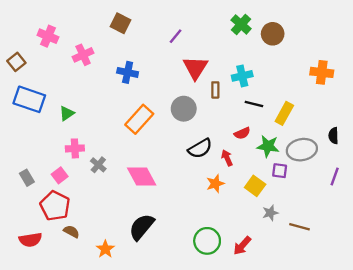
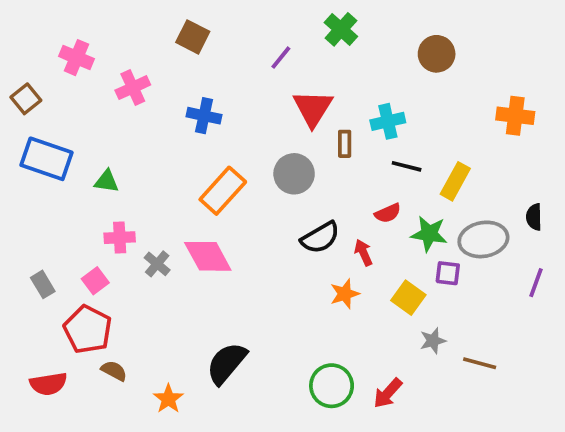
green cross: (241, 24) -> (341, 29), moved
green triangle: (67, 113) -> (107, 181), turned 42
pink diamond: (142, 177) -> (208, 256), moved

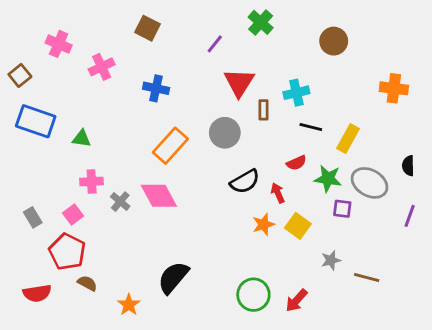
gray ellipse: (483, 239) -> (370, 183), turned 39
yellow square: (408, 298) -> (298, 226), moved

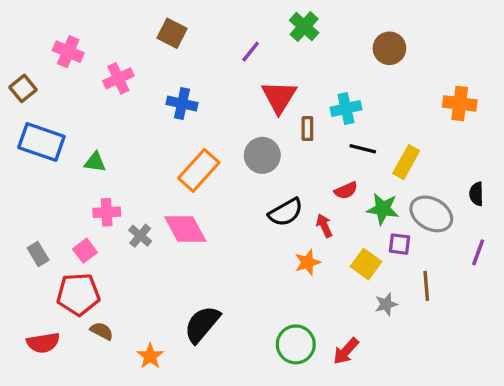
yellow square: (298, 226) -> (366, 264), moved
red pentagon: (67, 252) -> (78, 294), turned -30
brown line: (367, 277) -> (426, 286), moved, turned 70

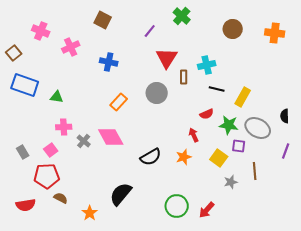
orange cross: (460, 103) -> (275, 33), moved
orange rectangle: (199, 170) -> (119, 102), size x0.7
black semicircle: (286, 212) -> (151, 157), moved

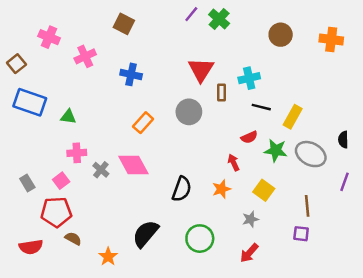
purple line: (150, 31) -> (191, 14), moved
purple square: (239, 146) -> (301, 234), moved
black semicircle: (151, 157) -> (182, 189), turned -40
gray star: (231, 182) -> (250, 219), moved
green circle: (177, 206) -> (200, 239), moved

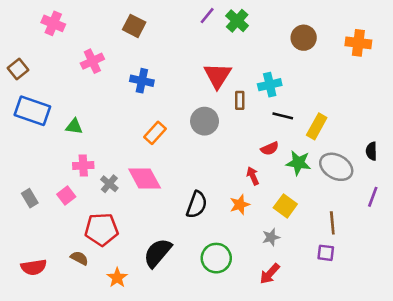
pink cross: (49, 37) -> (53, 23), moved
red pentagon: (56, 212) -> (102, 229), moved

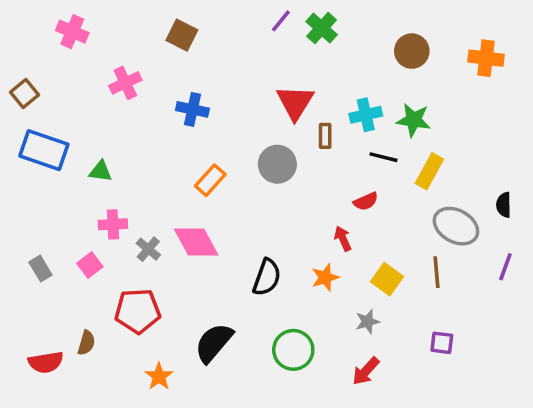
green star: (298, 163) -> (414, 120), moved
brown line: (332, 223) -> (437, 272), moved
brown semicircle: (79, 258) -> (86, 343), moved, turned 78

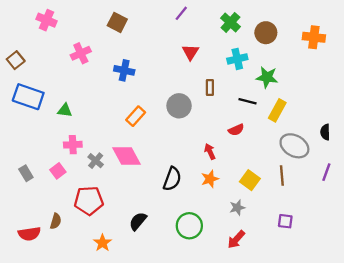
green cross: (322, 28) -> (230, 22), moved
red triangle: (295, 102) -> (190, 52), moved, size x0.7
cyan cross: (366, 115) -> (237, 59), moved
red arrow: (343, 238) -> (210, 151), moved
black semicircle: (214, 343) -> (138, 221), size x0.7

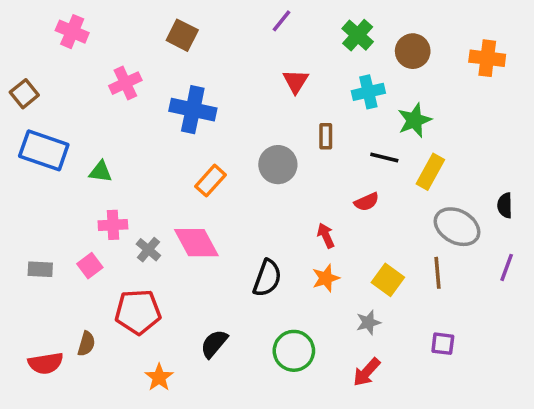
blue cross: (124, 70) -> (193, 110), size x1.4
green star: (267, 77) -> (414, 120), turned -30
gray rectangle: (26, 173) -> (40, 269), turned -56

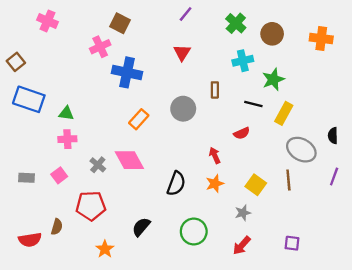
red triangle: (296, 81) -> (182, 53), moved
pink cross: (125, 83) -> (100, 47), moved
pink cross: (113, 225) -> (67, 139), moved
purple square: (443, 344) -> (292, 243), moved

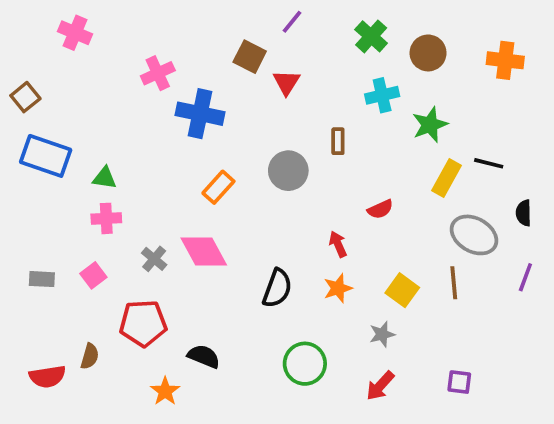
brown square: (120, 23) -> (250, 57), moved
black line: (253, 104) -> (489, 163), moved
black semicircle: (141, 227) -> (204, 356), moved, turned 72

